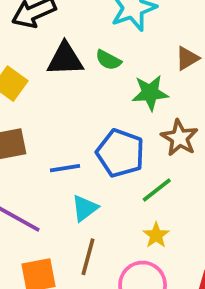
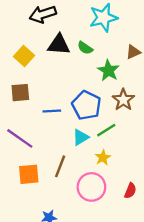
green star: (150, 93) -> (108, 71), turned 30
cyan triangle: (85, 208) -> (81, 137), moved

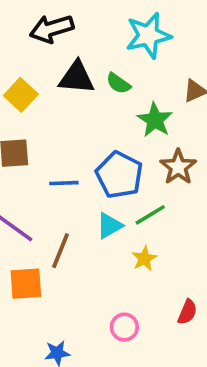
brown line: (60, 166) -> (61, 251), moved
pink circle: (91, 187) -> (124, 327), moved, size x0.6

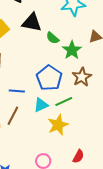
green semicircle: (118, 83) -> (53, 38), moved
blue line: (64, 183) -> (17, 91), moved
yellow star: (144, 259) -> (58, 125), size x1.5

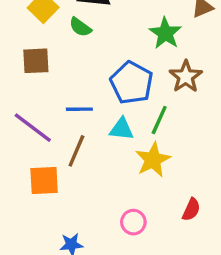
green semicircle: (53, 38) -> (80, 27), moved
green line: (64, 101) -> (159, 120), turned -36
cyan triangle: (41, 105) -> (122, 129), turned 35

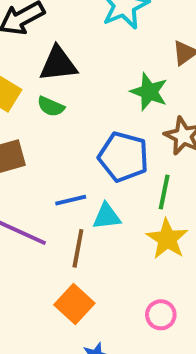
cyan triangle: (122, 129) -> (107, 216), moved
orange square: (44, 180) -> (74, 304), moved, turned -32

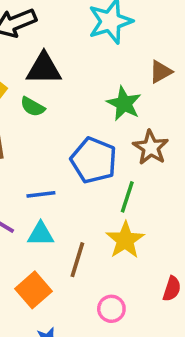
cyan triangle: (107, 216) -> (41, 234), moved
brown line: (78, 248) -> (77, 260), moved

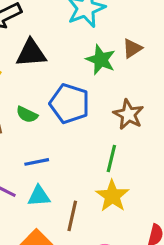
green star: (124, 104) -> (101, 60), moved
green semicircle: (33, 107) -> (27, 115), moved
blue pentagon: (94, 160) -> (69, 104), moved

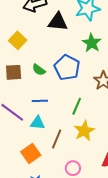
black triangle: (31, 53) -> (58, 22), moved
green line: (111, 159) -> (77, 106), moved

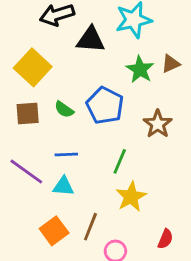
yellow square: (18, 40) -> (33, 67), size x1.4
brown line: (57, 139) -> (90, 227), moved

